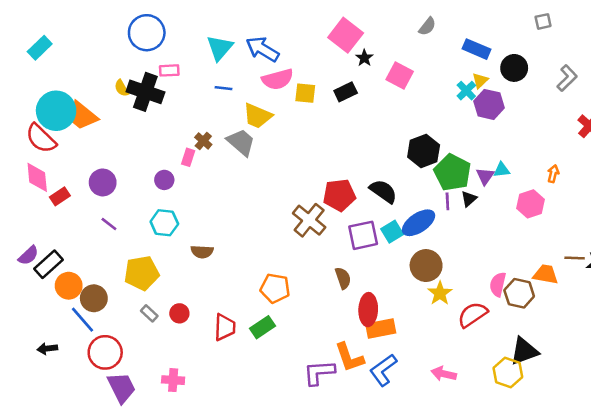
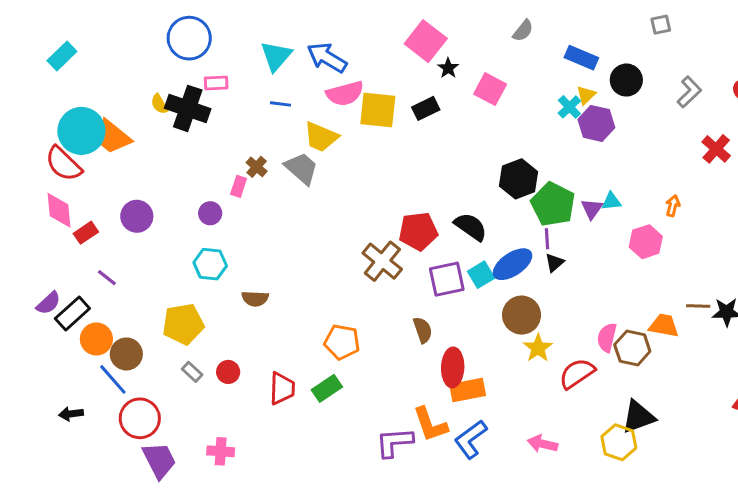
yellow square: (305, 93) -> (378, 110), size x1.5
black triangle: (469, 199) -> (554, 263), moved
purple line: (109, 224) -> (107, 278), moved

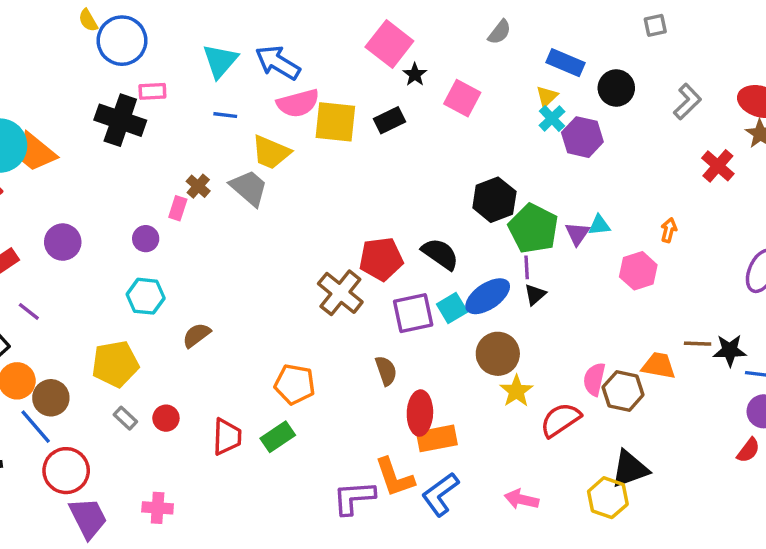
yellow triangle: (586, 95) -> (547, 96), moved
yellow semicircle: (159, 104) -> (88, 20), moved
brown semicircle: (255, 299) -> (196, 335), turned 140

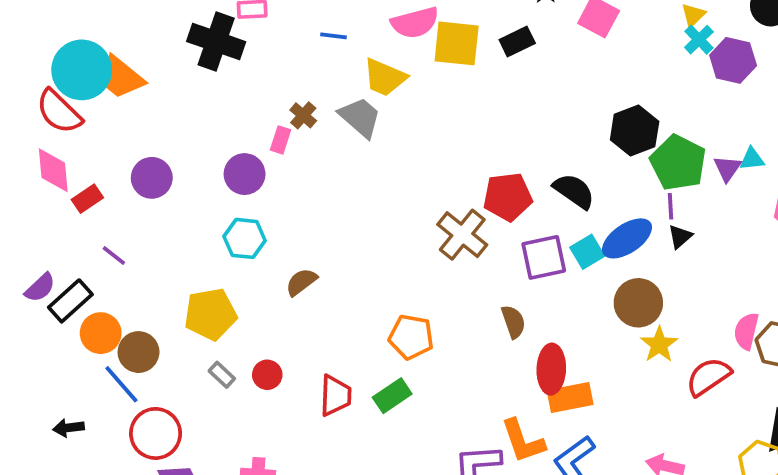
purple circle: (146, 239) -> (245, 174), size x1.4

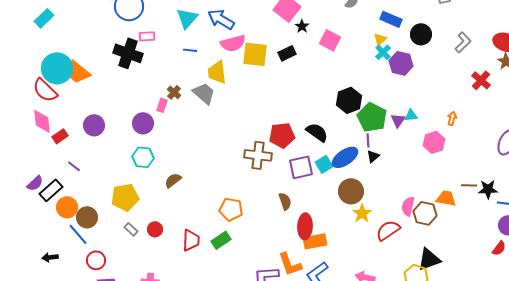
yellow trapezoid: (385, 77) -> (217, 72), turned 60
brown cross: (462, 235) -> (258, 155), turned -32
red circle: (156, 433) -> (96, 260), size x0.7

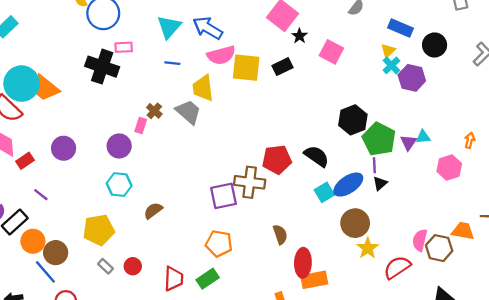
purple square: (301, 167) -> (224, 196), moved

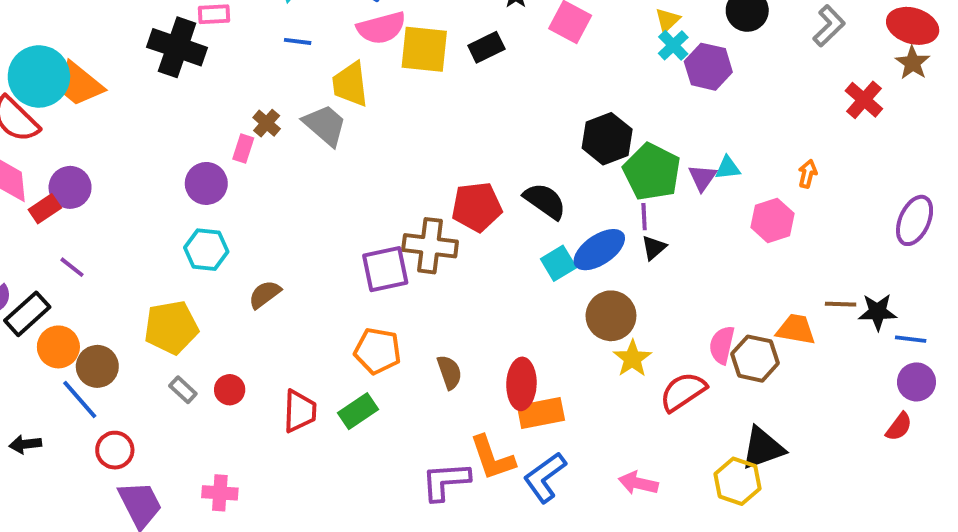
purple circle: (64, 148) -> (70, 187), moved
brown semicircle: (280, 234) -> (449, 372), moved

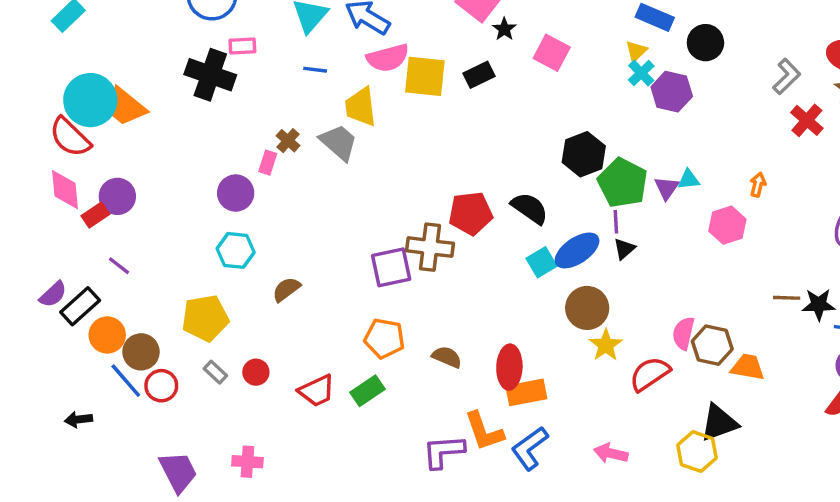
gray L-shape: (829, 26) -> (787, 76), moved
orange trapezoid: (796, 329) -> (748, 367), moved
brown semicircle: (449, 372) -> (447, 357), turned -48
red trapezoid: (300, 411) -> (317, 391), turned 63
red circle: (115, 450) -> (161, 386), moved

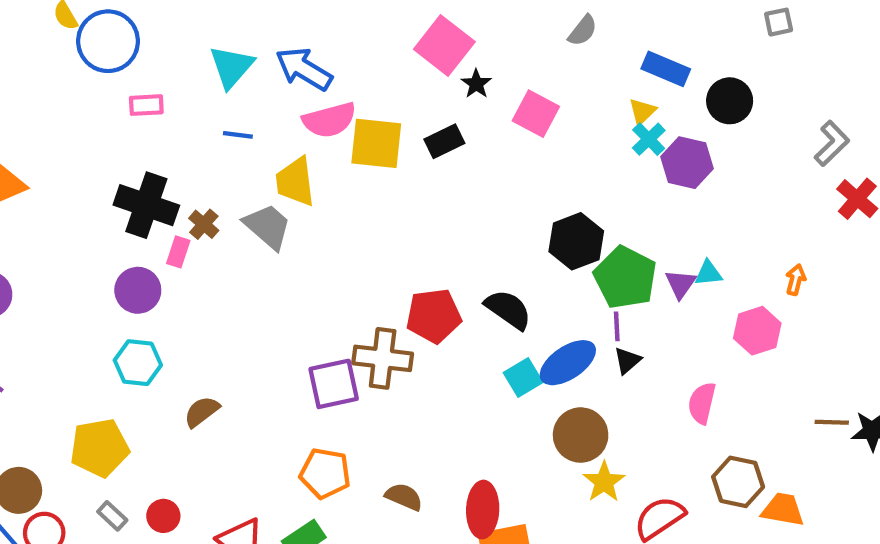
black cross: (210, 75) -> (146, 205), moved
pink semicircle: (683, 333) -> (702, 403), moved

